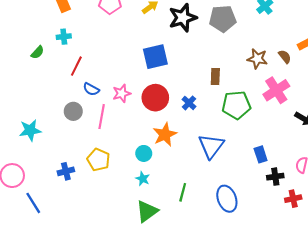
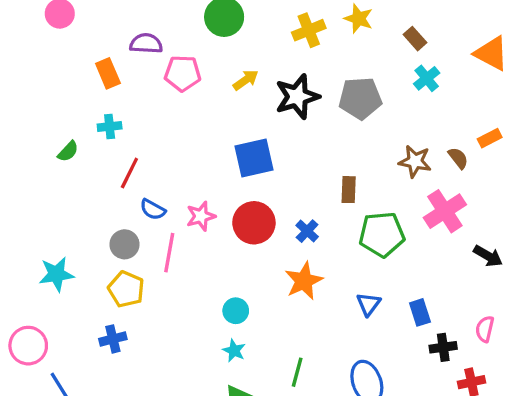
orange star: (165, 134) -> (304, 281), moved
blue triangle: (211, 146) -> (369, 304), moved, size x0.6
yellow pentagon: (98, 160) -> (126, 289), moved

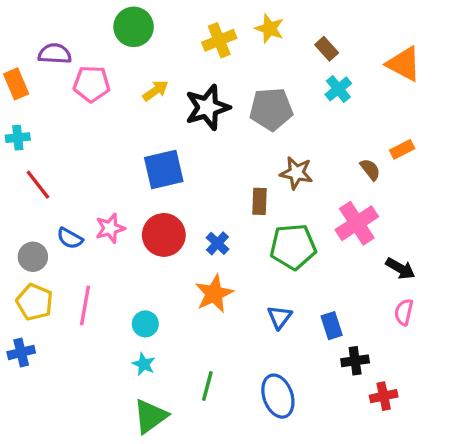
brown star: (415, 161) -> (296, 173), moved
red line: (129, 173) -> (38, 185), turned -64
blue semicircle: (153, 209) -> (70, 238), moved
pink line: (169, 253) -> (85, 305), moved
pink semicircle: (485, 329) -> (404, 312), moved

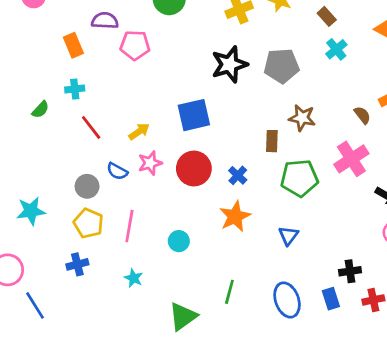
yellow arrow: (155, 91) -> (139, 132), moved
blue rectangle: (332, 326) -> (331, 299), moved
cyan star: (144, 364) -> (134, 278), moved

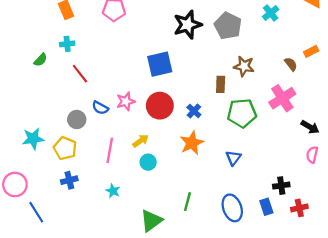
gray pentagon: (282, 66) -> (228, 26), turned 30
yellow arrow: (139, 132) -> (141, 141), moved
yellow pentagon: (88, 223) -> (65, 148), moved

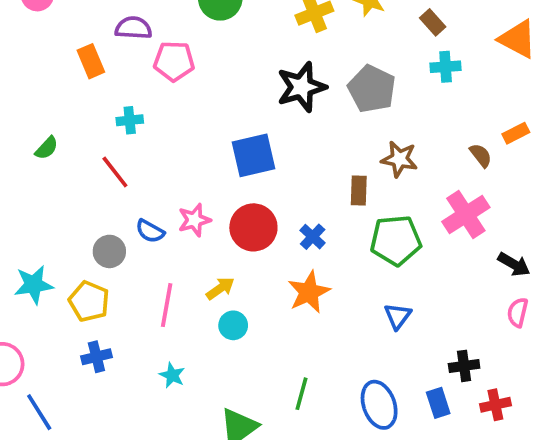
cyan cross: (271, 13) -> (446, 67), turned 35
cyan cross: (67, 44) -> (130, 120), moved
blue triangle: (233, 158) -> (398, 316), moved

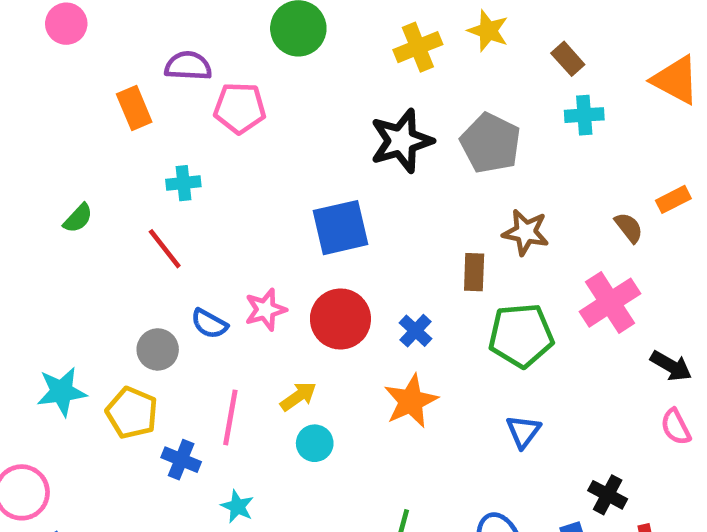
pink semicircle: (518, 312) -> (676, 427), turned -40
blue cross: (96, 357) -> (181, 460), moved, turned 36
black cross: (464, 366) -> (608, 495), turned 36

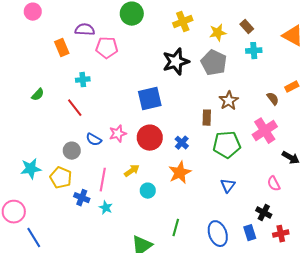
yellow star: (488, 31) -> (218, 33), moved, turned -30
brown star: (526, 232) -> (229, 101), turned 30
pink semicircle: (676, 427) -> (274, 184), moved
cyan circle: (315, 443) -> (148, 191), moved
cyan star: (237, 507) -> (106, 208), moved

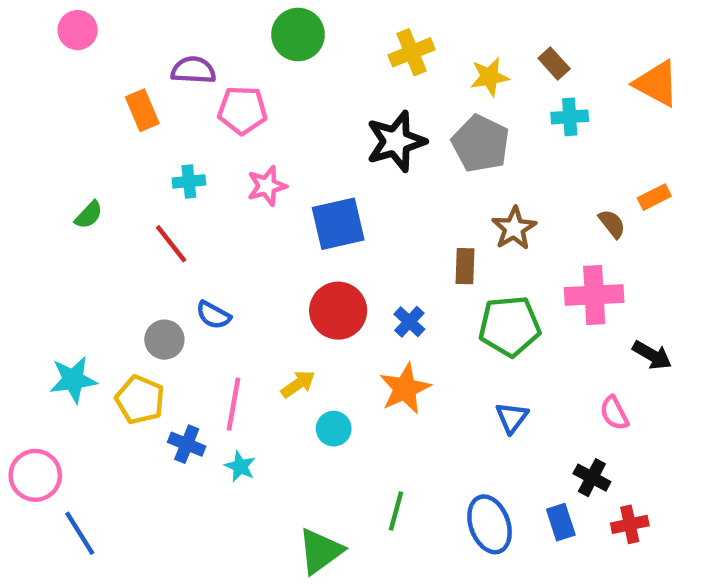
pink cross: (265, 131) -> (594, 295), turned 30
pink star: (118, 134) -> (267, 186), moved

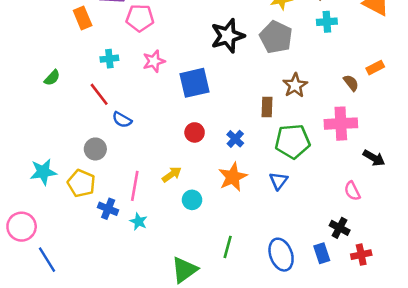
red circle: (338, 311) -> (195, 132), size x0.6
blue semicircle: (213, 315) -> (122, 120), moved
blue triangle: (512, 417) -> (279, 181), moved

